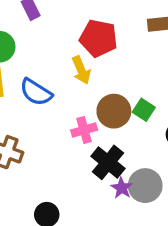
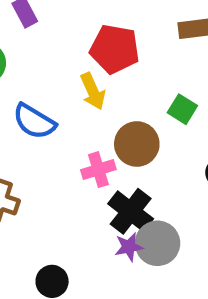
green square: (144, 110) -> (182, 109), moved
gray circle: (145, 186) -> (157, 243), moved
purple star: (122, 188) -> (129, 247), moved, turned 30

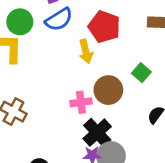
blue semicircle: (34, 121) -> (59, 19), moved, turned -72

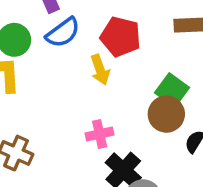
green square: (141, 73) -> (172, 90), size x1.4
brown circle: (108, 90) -> (166, 114), moved

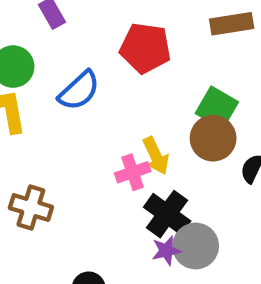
blue semicircle: (63, 33) -> (79, 91), moved
yellow arrow: (100, 70) -> (156, 156), moved

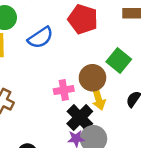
brown circle: (213, 138) -> (92, 78), moved
yellow arrow: (156, 156) -> (99, 99), moved

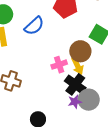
yellow arrow: (99, 99) -> (78, 66), moved

